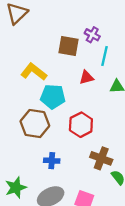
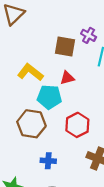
red triangle: (87, 77) -> (67, 78), moved

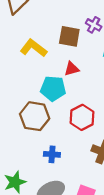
yellow L-shape: (30, 72) -> (33, 48), moved

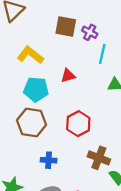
brown square: (69, 36) -> (66, 26), moved
cyan pentagon: (53, 88) -> (36, 89), moved

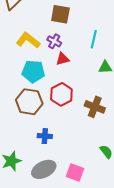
purple cross: (90, 32) -> (54, 41), moved
red hexagon: (78, 124) -> (61, 94), moved
brown cross: (99, 158) -> (95, 107), moved

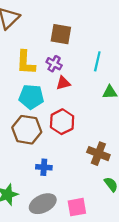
yellow L-shape: (28, 40) -> (26, 63), turned -125
brown cross: (95, 107) -> (98, 154), moved
pink square: (75, 173) -> (77, 207), turned -30

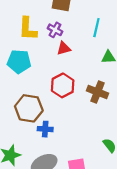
cyan pentagon: (31, 97) -> (19, 61), moved
brown hexagon: (27, 130) -> (29, 108), moved
brown cross: (98, 154) -> (98, 92), moved

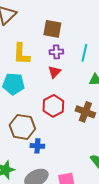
purple cross: (55, 30) -> (56, 52), moved, turned -32
red triangle: (64, 48) -> (54, 72), turned -32

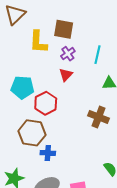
purple cross: (56, 52) -> (68, 54), turned -32
yellow L-shape: (21, 54) -> (38, 42), moved
red hexagon: (53, 106) -> (46, 103), moved

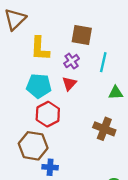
brown square: (64, 29) -> (82, 35), moved
cyan pentagon: (22, 87) -> (39, 86), moved

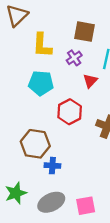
red triangle: (69, 84) -> (90, 81), moved
red hexagon: (48, 114) -> (70, 112), moved

